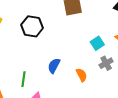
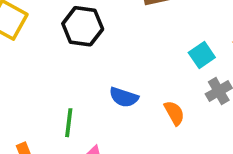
blue semicircle: (54, 66) -> (124, 97), turned -98

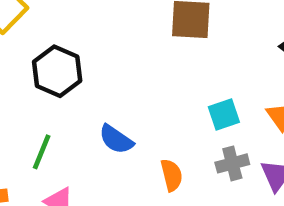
black hexagon: (83, 26) -> (57, 71), moved

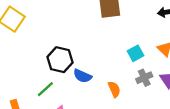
black hexagon: (57, 71) -> (60, 60), moved
green line: (42, 152) -> (45, 89), turned 36

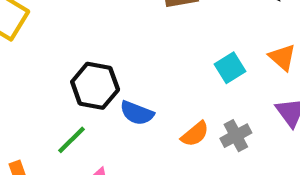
gray cross: (144, 78) -> (236, 136), moved
orange semicircle: (114, 89) -> (195, 134), turned 77

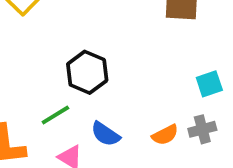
blue semicircle: (137, 113) -> (105, 134), moved
gray cross: (236, 136) -> (202, 129), moved

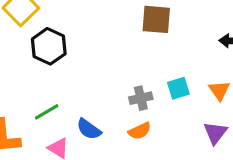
black hexagon: (87, 72) -> (49, 46), moved
gray cross: (202, 129) -> (141, 98), moved

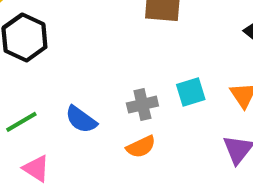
blue semicircle: (89, 129) -> (81, 119), moved

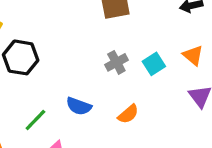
gray cross: (142, 105) -> (116, 62), moved

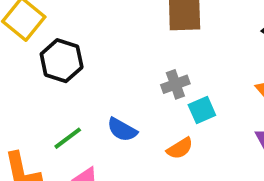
cyan square: (154, 64) -> (202, 110), moved

